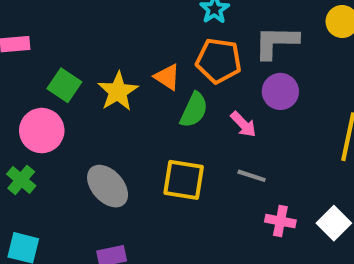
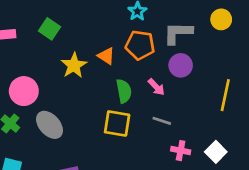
green square: (64, 85) -> (49, 29), moved
green semicircle: (194, 110) -> (124, 91), moved, turned -35
gray ellipse: (108, 186) -> (49, 125), moved

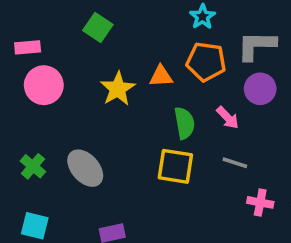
green square: (49, 29) -> (98, 27), moved
orange triangle: (106, 56) -> (161, 76), turned -36
pink circle: (24, 91) -> (44, 85), moved

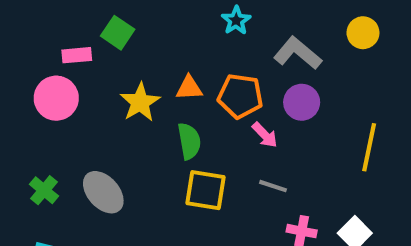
gray L-shape: (257, 46) -> (298, 53), turned 39
pink rectangle: (28, 47) -> (77, 55), moved
orange pentagon: (206, 62) -> (240, 96), moved
green semicircle: (184, 123) -> (189, 141), moved

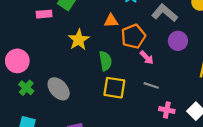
orange triangle: (189, 88) -> (111, 21), moved
orange pentagon: (240, 96) -> (133, 36), turned -30
pink circle: (56, 98) -> (17, 61), moved
purple circle: (302, 102) -> (178, 41), moved

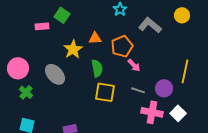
orange triangle: (111, 21) -> (95, 38), moved
purple circle: (178, 41) -> (164, 88), moved
gray ellipse: (59, 89) -> (55, 74), moved
pink cross: (167, 110) -> (152, 112), size x1.5

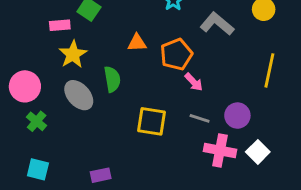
yellow star: (73, 49) -> (73, 54), moved
green semicircle: (97, 68) -> (112, 79), moved
yellow line: (185, 71) -> (269, 70), moved

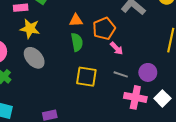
yellow star: (73, 54) -> (30, 29), turned -30
green semicircle: (112, 79) -> (77, 42), moved

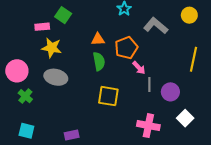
gray ellipse: (34, 58) -> (56, 77), turned -35
gray line: (121, 74) -> (149, 85), moved, turned 72
pink cross: (135, 97) -> (148, 126), moved

